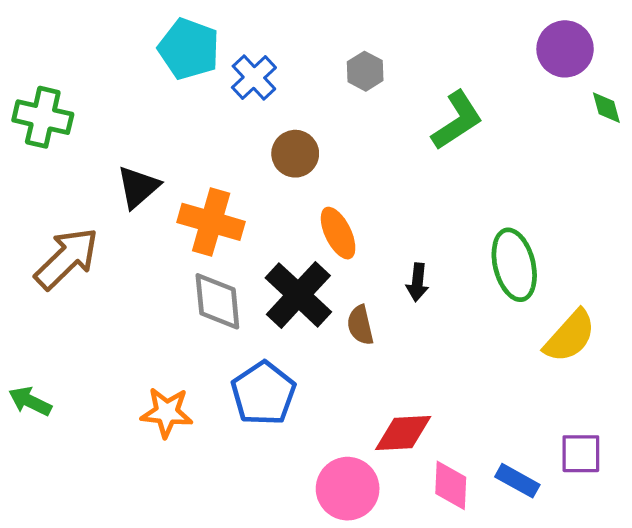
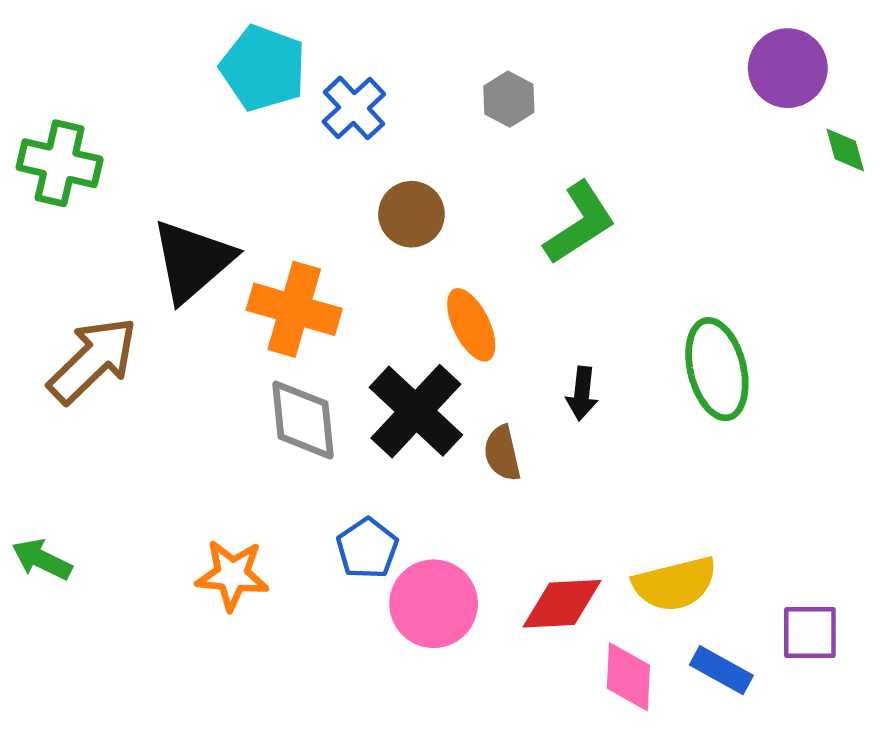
green L-shape: (457, 120) -> (580, 223), moved
black triangle: (138, 187) -> (192, 261), size x1.4
yellow semicircle: (570, 336) -> (675, 584), moved, turned 34
blue pentagon: (263, 393) -> (367, 548), size x0.7
pink circle: (348, 489) -> (434, 604), moved

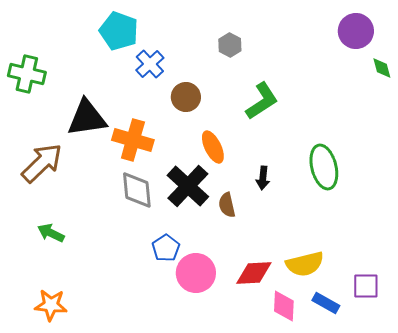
blue cross: (354, 108) -> (150, 64), moved
black triangle: (192, 261) -> (87, 118), turned 33
green arrow: (42, 559) -> (51, 233), moved
orange star: (232, 575) -> (51, 305), moved

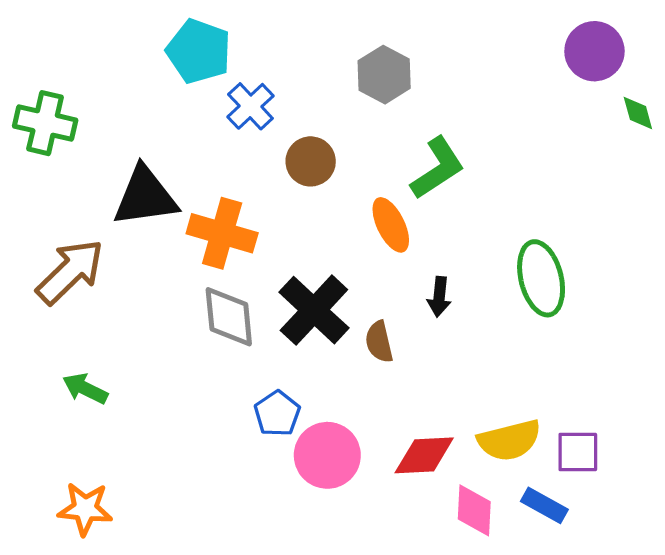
gray hexagon: (230, 45) -> (384, 75), size x1.4
orange ellipse: (213, 147) -> (391, 225), moved
purple square: (366, 286) -> (578, 452), moved

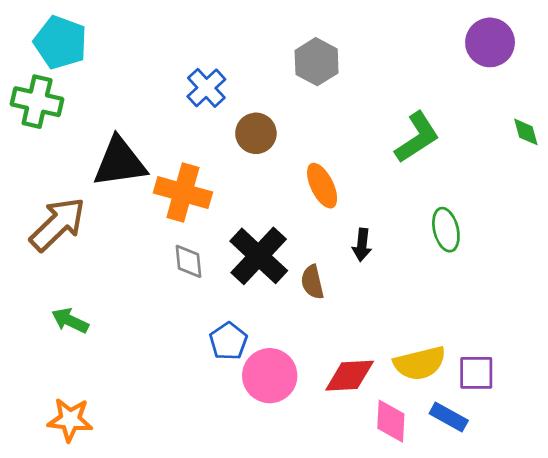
cyan pentagon: (199, 51) -> (60, 42), moved
green diamond: (638, 113) -> (526, 132), moved
green L-shape: (438, 168) -> (417, 137), moved
green ellipse: (541, 278) -> (446, 230), size x0.7
gray diamond: (229, 317) -> (188, 261), size x0.7

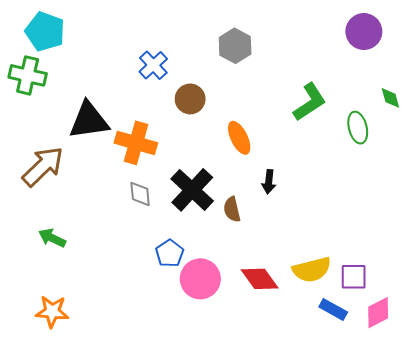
green ellipse: (446, 230) -> (358, 128), moved
red diamond: (350, 376) -> (260, 279), turned 57
pink diamond: (391, 421) -> (378, 313), moved, turned 60

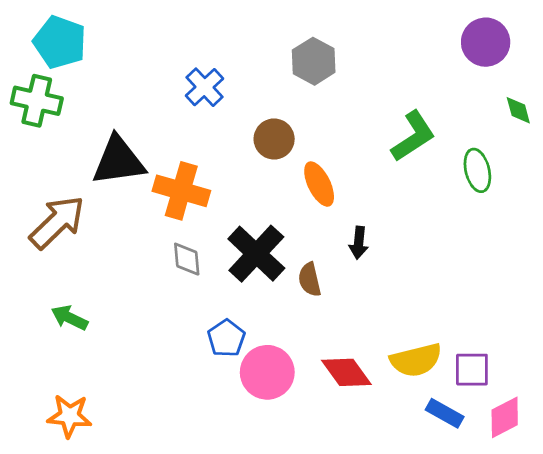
green diamond: (390, 98) -> (518, 110), moved
brown circle: (190, 99) -> (274, 139), moved

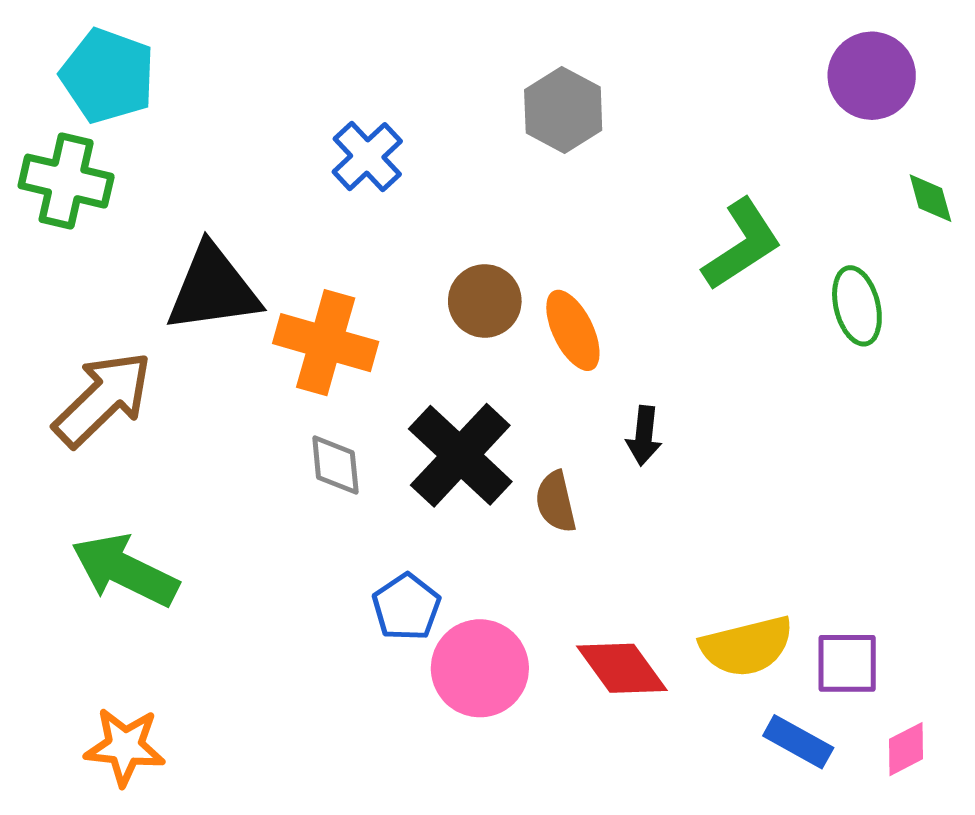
brown circle: (274, 139) -> (485, 301), moved
green arrow: (69, 318) -> (125, 570), size x1.6
pink diamond: (505, 417) -> (906, 749), size x0.7

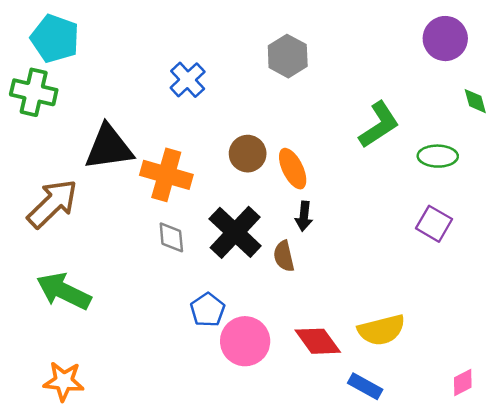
green ellipse: (857, 306) -> (438, 156), turned -75
black arrow: (644, 436) -> (304, 216), moved
purple square: (847, 663) -> (434, 224), moved, turned 30
blue rectangle: (798, 742) -> (365, 386), moved

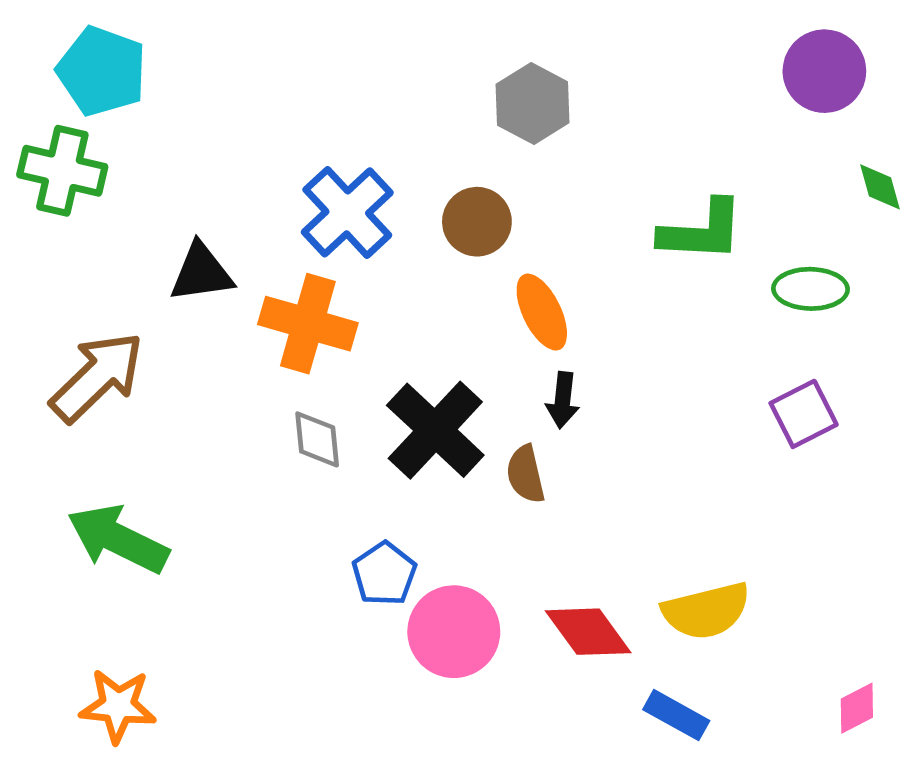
blue cross: (188, 80) -> (347, 212), moved, size x1.4
green L-shape: (379, 125) -> (702, 231), turned 36
black triangle: (109, 147) -> (201, 273), size x0.7
brown circle: (248, 154) -> (477, 222), moved
purple square: (434, 224) -> (804, 414), turned 33

